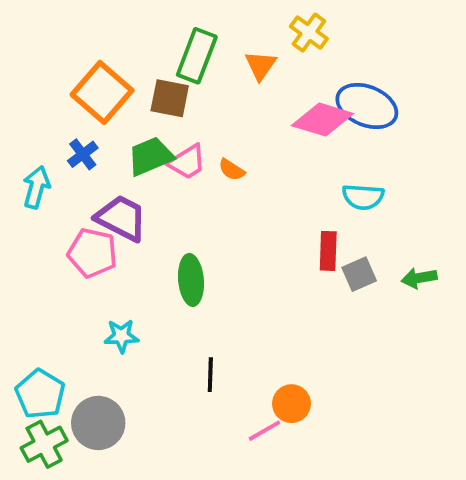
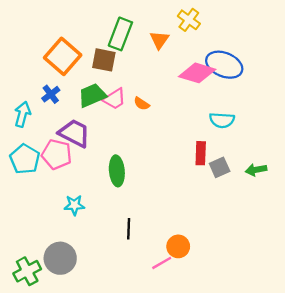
cyan pentagon: (40, 394) -> (25, 159), moved

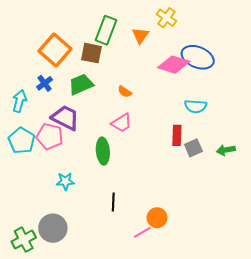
pink trapezoid: (114, 99) -> (122, 123), moved

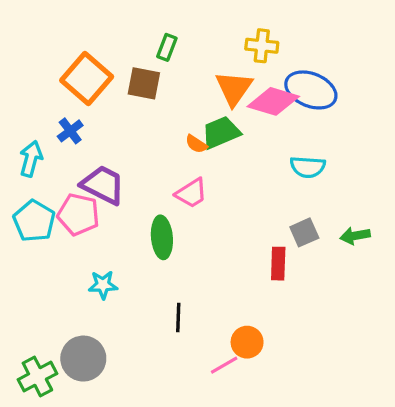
yellow cross: (166, 18) -> (262, 46), moved, turned -30
green rectangle: (106, 30) -> (167, 47), size x0.6
orange triangle: (140, 35) -> (234, 88), moved, size x1.4
green trapezoid: (81, 84) -> (221, 133), moved
red rectangle: (177, 135) -> (278, 264), moved

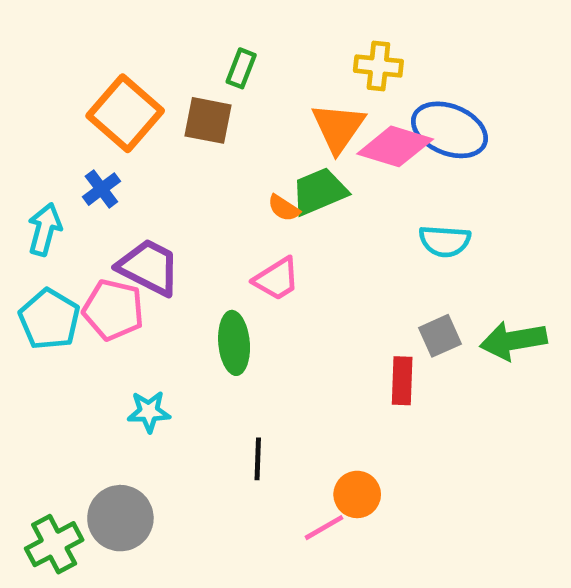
green arrow: (355, 236) -> (513, 341), size x1.5

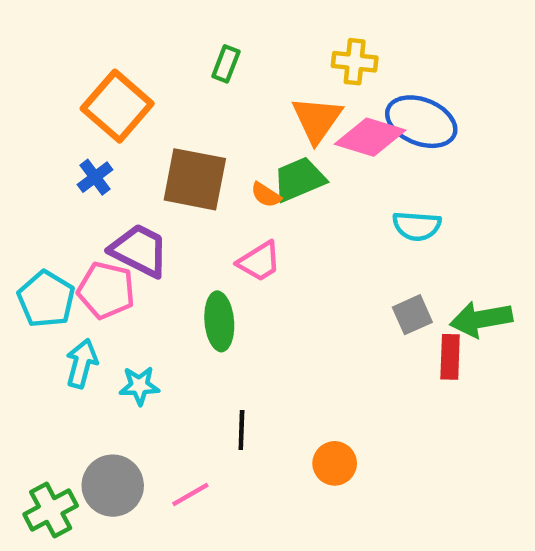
brown square: (208, 120) -> (195, 179), moved, size x1.4
cyan arrow: (45, 229) -> (82, 364), moved
red rectangle: (402, 381) -> (450, 357), moved
pink line: (324, 528) -> (190, 494), moved

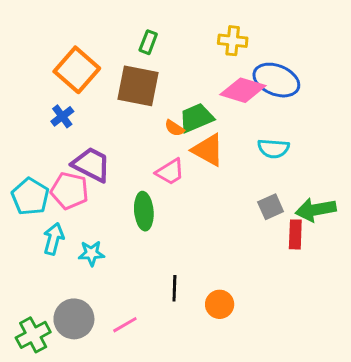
orange triangle: (317, 119) -> (208, 150), moved, turned -36
brown square: (195, 179) -> (138, 86), moved
black line: (241, 430) -> (174, 288), moved

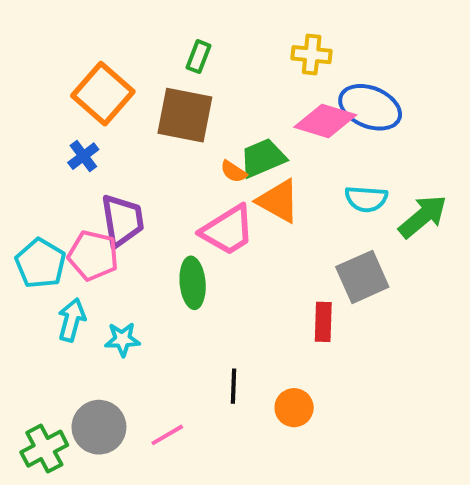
purple trapezoid: (91, 164) -> (122, 220), turned 54
pink trapezoid: (170, 172) -> (228, 230), size x1.4
gray square: (271, 207) -> (362, 277), size x1.5
green arrow: (316, 210) -> (423, 216), moved, turned 150
red rectangle: (295, 234) -> (323, 322), moved

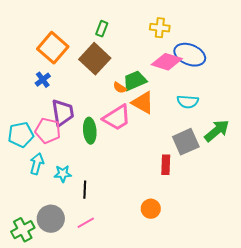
brown square: (185, 115) -> (95, 59), turned 32
green arrow: (423, 216) -> (217, 131), moved
cyan pentagon: (40, 263) -> (21, 135), turned 30
green ellipse: (193, 283) -> (90, 131), moved
black line: (234, 386) -> (85, 190), moved

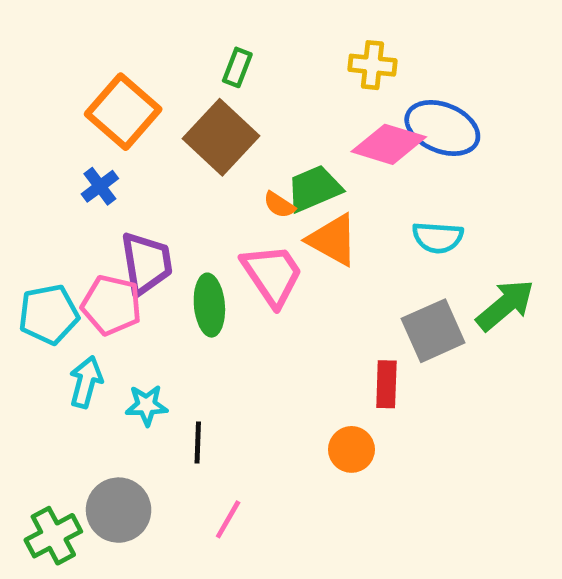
pink trapezoid: (117, 118) -> (272, 275), turned -92
orange circle: (151, 209) -> (351, 449), moved
pink line: (86, 223) -> (228, 519), moved, turned -30

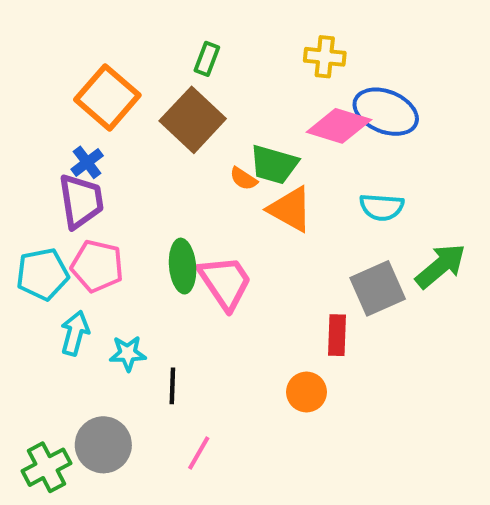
green trapezoid: (314, 189) -> (274, 164), turned -141
purple trapezoid: (146, 263) -> (81, 201), moved
pink trapezoid: (272, 275) -> (225, 282), moved

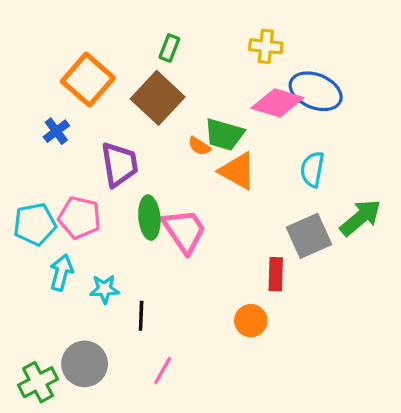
blue cross: (87, 162) -> (56, 131), moved
purple trapezoid: (81, 201) -> (119, 164), moved
cyan semicircle: (382, 207) -> (312, 169), turned 96

